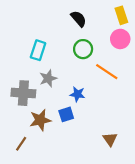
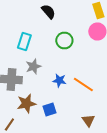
black semicircle: (79, 19) -> (48, 12), moved
orange line: (107, 72) -> (83, 84), moved
blue square: (66, 114) -> (49, 110), moved

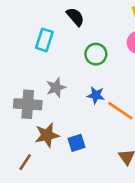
cyan rectangle: (24, 42) -> (44, 40), moved
blue star: (59, 80) -> (96, 95), moved

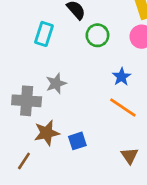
green circle: (96, 54) -> (97, 35), moved
blue star: (96, 95) -> (122, 77), moved, turned 30

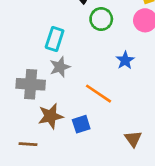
cyan rectangle: (44, 34) -> (55, 39), moved
orange line: (123, 108) -> (99, 94), moved
brown line: (24, 161) -> (28, 144), turned 60

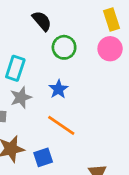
blue star: (125, 60) -> (58, 89), moved

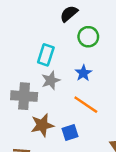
black semicircle: (42, 21) -> (69, 14), turned -90

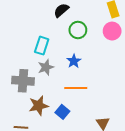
orange line: (86, 105) -> (76, 88), turned -35
blue square: (70, 132) -> (62, 112), turned -32

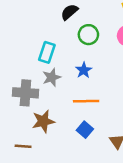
blue square: (62, 112) -> (85, 130), moved

